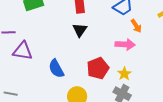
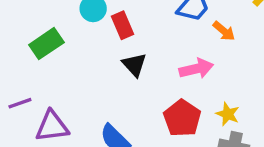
pink arrow: (125, 44) -> (196, 69), moved

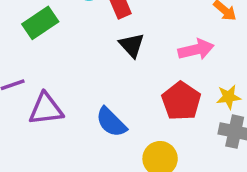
yellow star: (228, 114) -> (229, 97), turned -30

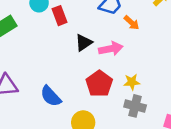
black triangle: (132, 45) -> (84, 43), moved, turned 36

